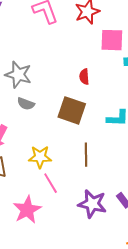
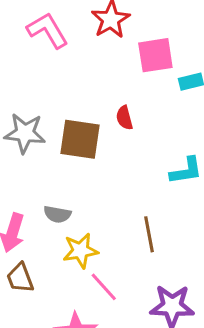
gray semicircle: (26, 104) -> (57, 214), moved
brown square: (72, 110) -> (80, 139), moved

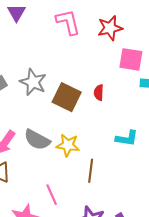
gray semicircle: (57, 214) -> (37, 140), size x1.5
yellow star: (81, 251) -> (68, 145), moved

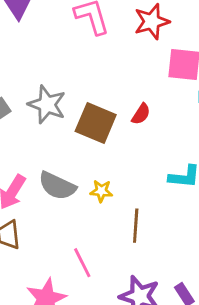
red semicircle: (99, 93) -> (141, 114), turned -147
yellow star: (68, 145) -> (101, 191), size x0.7

